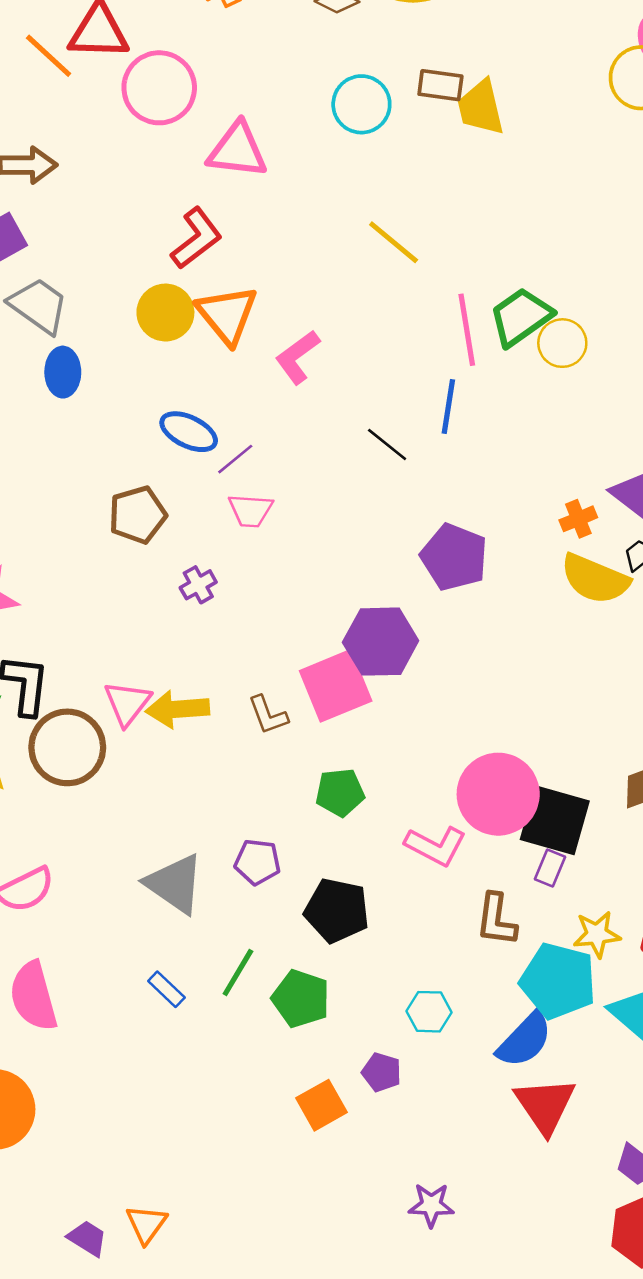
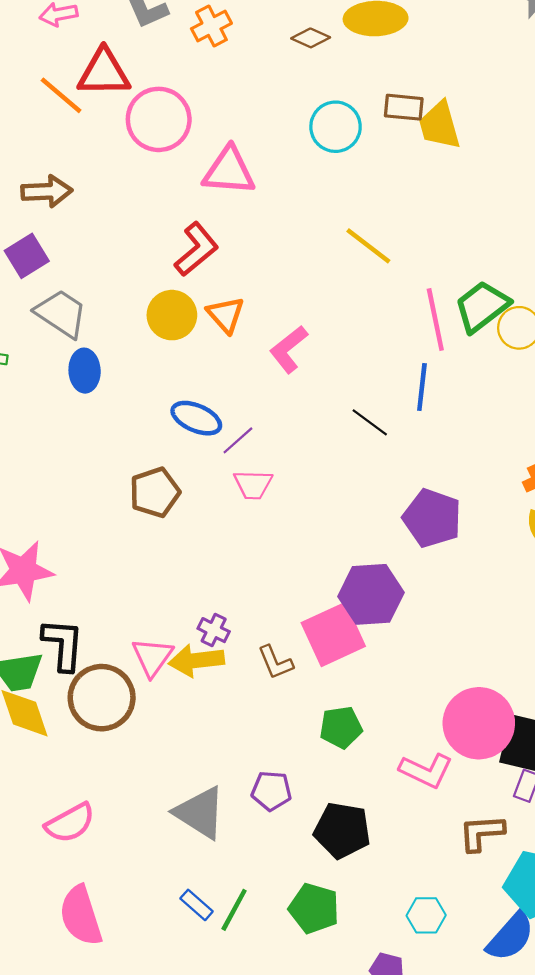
orange triangle: (227, 315) -> (226, 315), size x0.7
purple cross: (198, 585) -> (214, 630), moved, turned -32
brown L-shape: (496, 920) -> (482, 833), turned 81
green line: (238, 973) -> (234, 910), moved

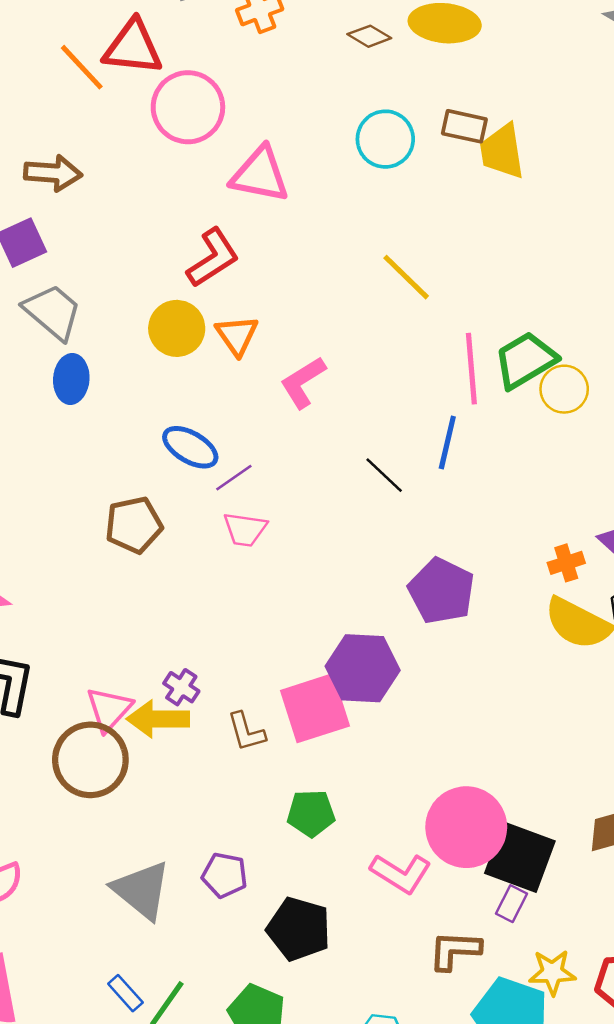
brown circle: (102, 698) -> (90, 760), moved

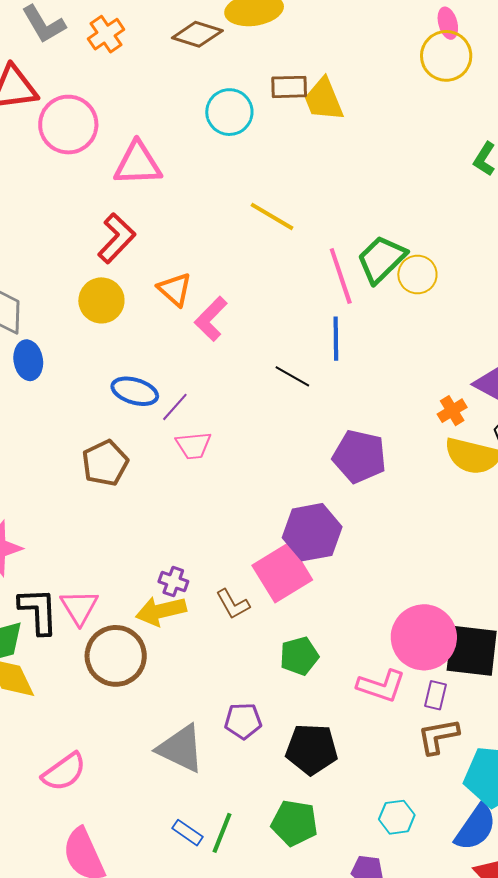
brown diamond: (369, 36) -> (197, 34), size x1.4
orange triangle: (237, 335) -> (175, 289), moved
pink triangle: (109, 709) -> (79, 607), moved
purple rectangle: (511, 904) -> (435, 695), moved

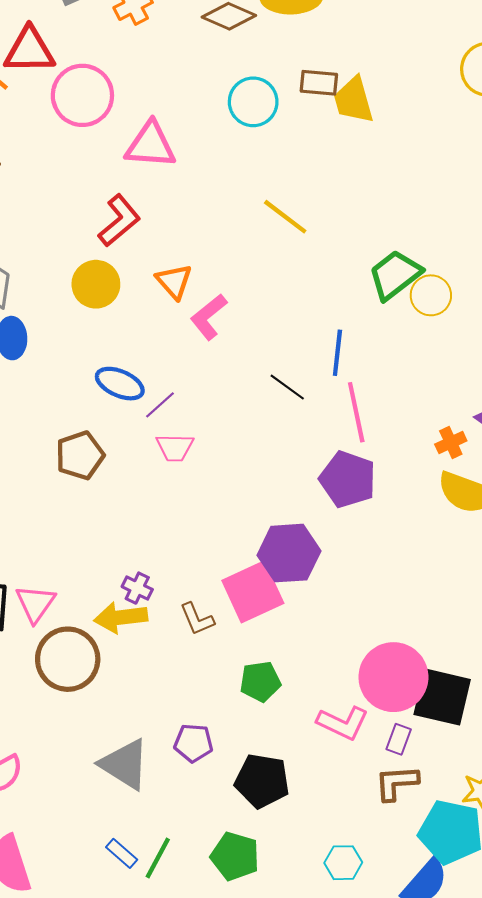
pink line: (341, 276) -> (356, 412), moved

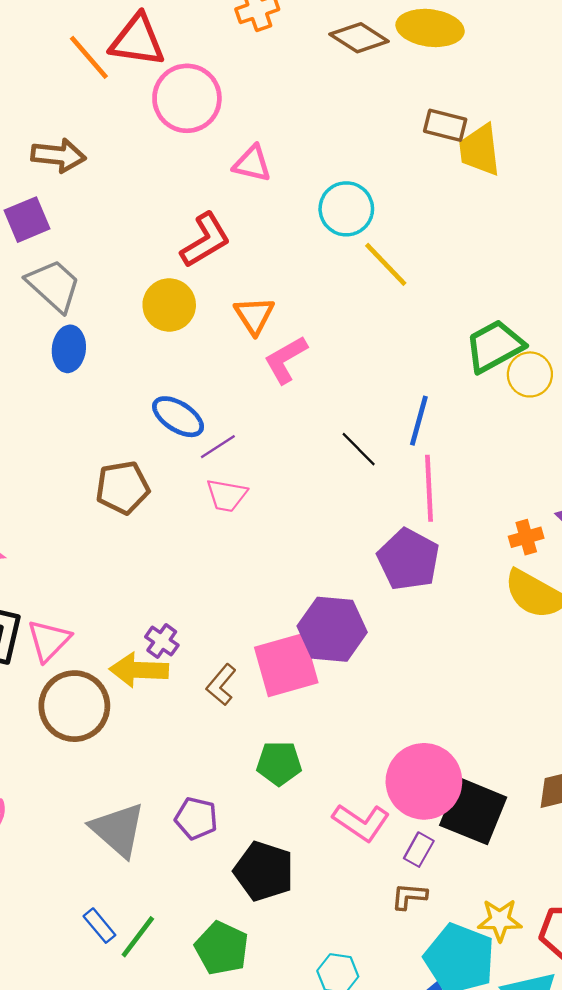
cyan circle: (253, 102) -> (346, 209), moved
pink triangle: (150, 145) -> (252, 164), size x0.7
brown L-shape: (197, 619) -> (221, 685), turned 54
brown L-shape: (397, 783) -> (409, 896), size x0.7

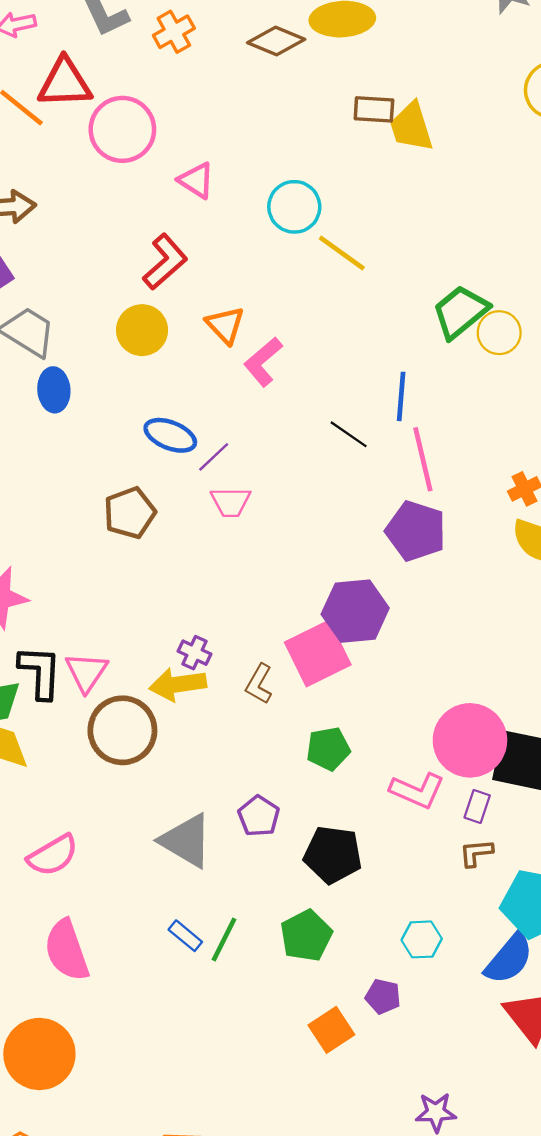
pink triangle: (252, 164) -> (196, 180), turned 30
purple pentagon: (196, 818) -> (259, 816), turned 30
green pentagon: (222, 948) -> (306, 936), turned 30

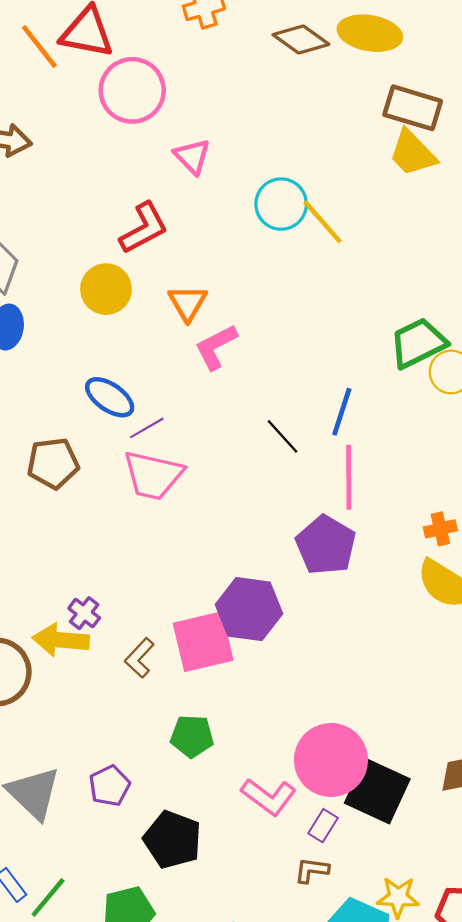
brown rectangle: (374, 109) -> (413, 108), moved, size x1.4
yellow trapezoid: (411, 127) -> (412, 153), turned -40
yellow line: (342, 253) -> (323, 222), moved
pink trapezoid: (231, 502) -> (153, 475), size x1.5

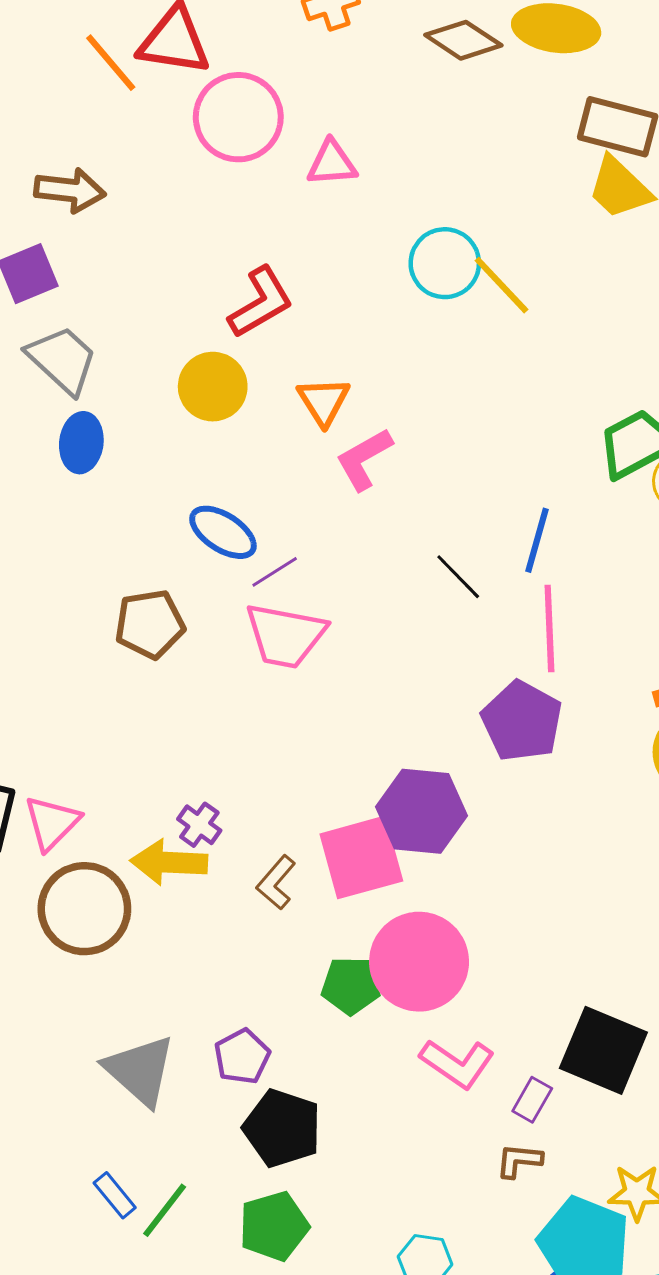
pink triangle: (192, 156) -> (332, 163), moved, turned -48
pink circle: (331, 760) -> (419, 962), moved
black pentagon: (173, 840) -> (282, 1128), moved

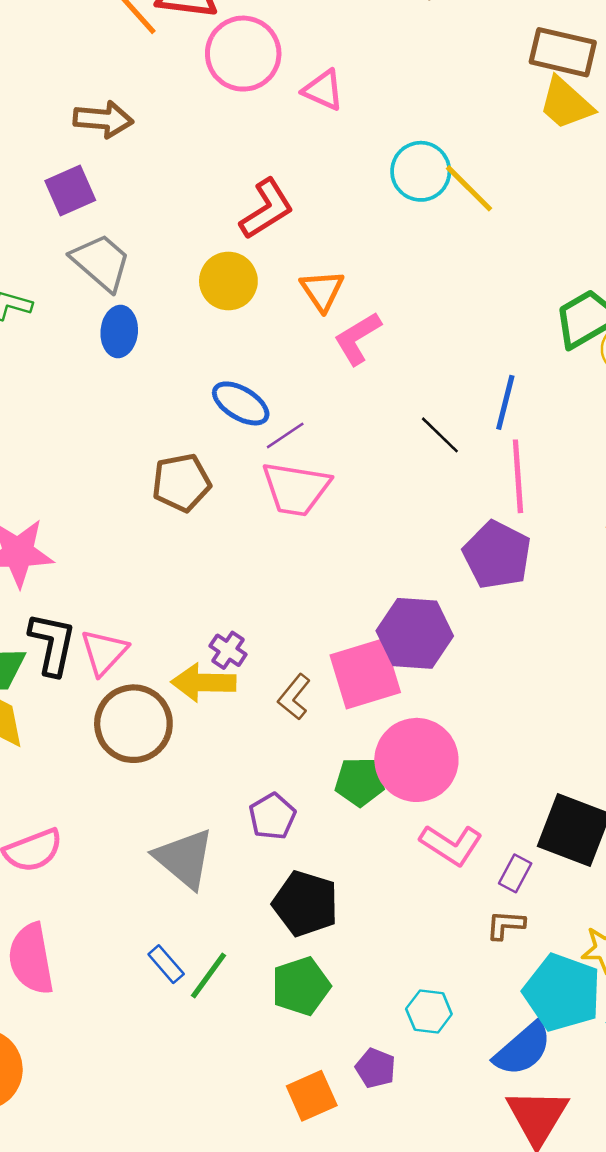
pink triangle: (332, 163) -> (323, 90), turned 30
purple pentagon: (242, 1057) -> (272, 816), moved

